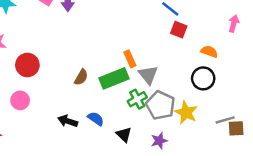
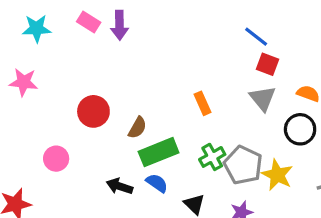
red circle: (27, 65) -> (93, 111), moved
gray triangle: (148, 75) -> (263, 98), moved
green rectangle: (114, 78) -> (159, 152), moved

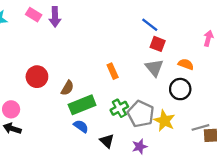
black arrow: (120, 186) -> (12, 129), moved

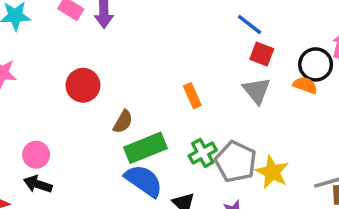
red circle: (37, 77) -> (83, 85), moved
black circle: (180, 89) -> (316, 64), moved
blue semicircle: (81, 126) -> (144, 181), size x1.6

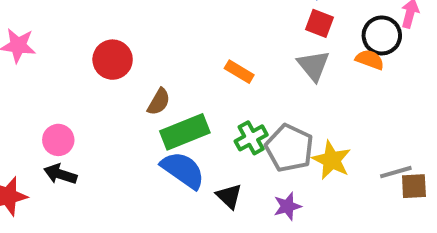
orange rectangle: (192, 96) -> (239, 72), turned -35

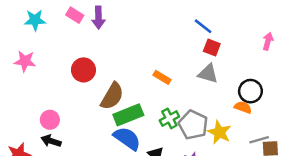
black circle: (382, 35) -> (250, 91), moved
orange semicircle: (370, 60) -> (243, 107), moved
gray triangle: (313, 66) -> (208, 74), turned -35
brown semicircle: (159, 102) -> (112, 96), size x1.6

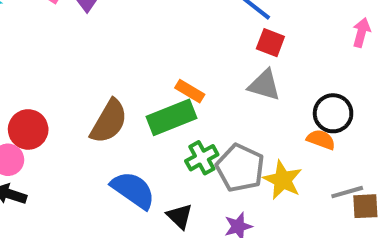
red circle: (83, 70) -> (28, 129), moved
green rectangle: (128, 115) -> (172, 117), moved

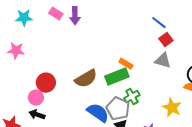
red square: (270, 43) -> (166, 40), turned 32
brown semicircle: (109, 121) -> (86, 79), turned 30
gray pentagon: (240, 168) -> (118, 109), moved

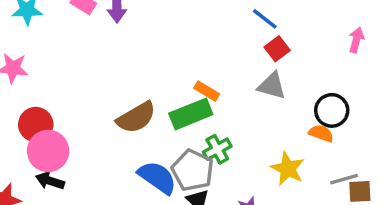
red circle: (46, 83) -> (36, 125), moved
pink circle: (36, 98) -> (48, 151), size x1.5

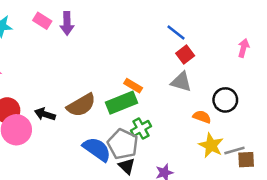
orange semicircle: (321, 133) -> (202, 117), moved
yellow star: (288, 169) -> (211, 145), moved
black arrow: (50, 181) -> (45, 114), moved

